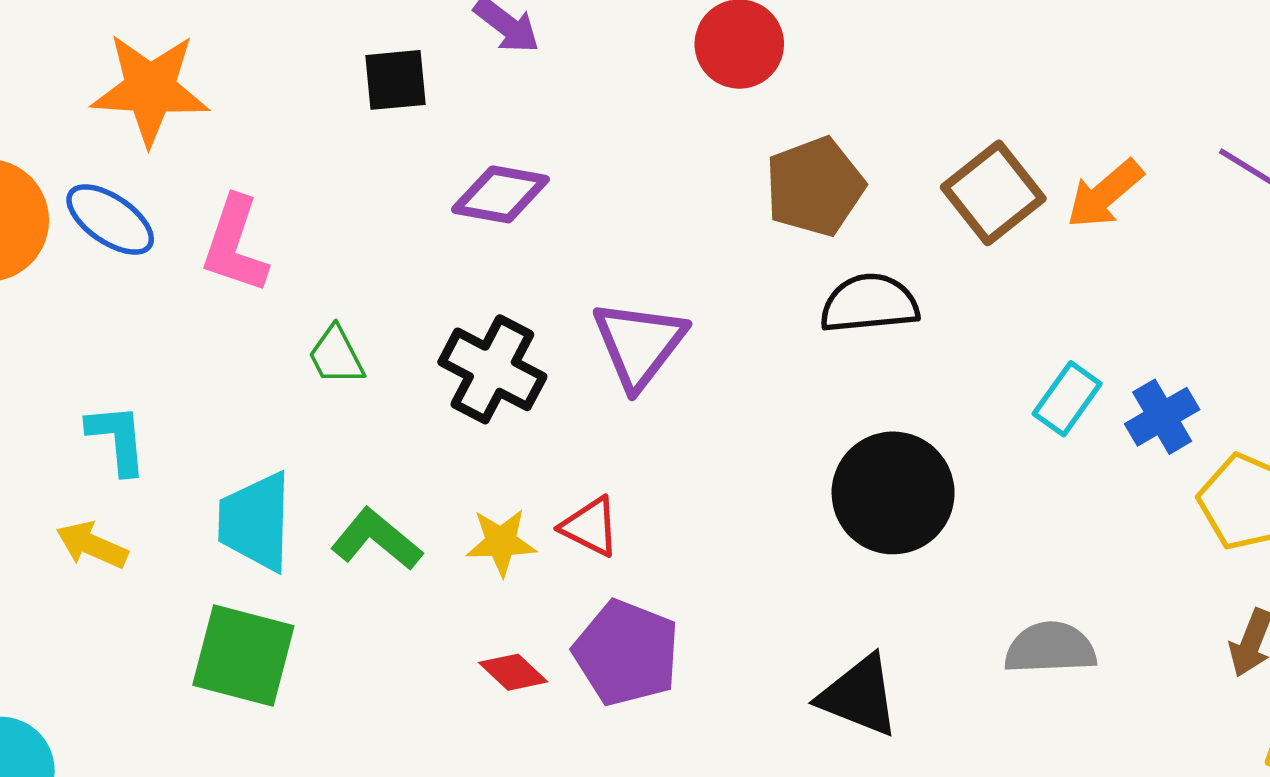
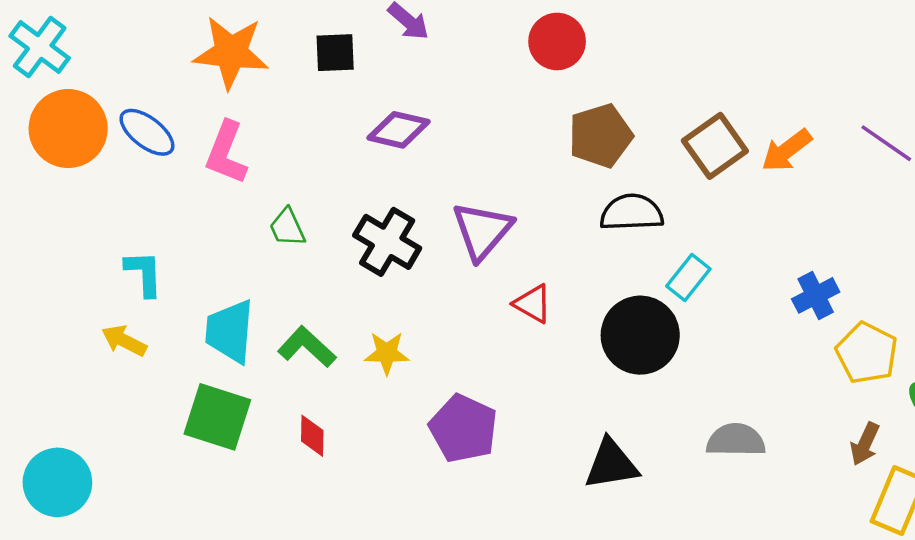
orange star: (150, 89) -> (231, 52), moved
cyan rectangle: (1067, 399) -> (688, 278), moved
red triangle: (590, 527) -> (533, 304), moved
red diamond: (513, 672) -> (312, 436), moved, turned 45
black triangle: (859, 696) -> (611, 464), turned -34

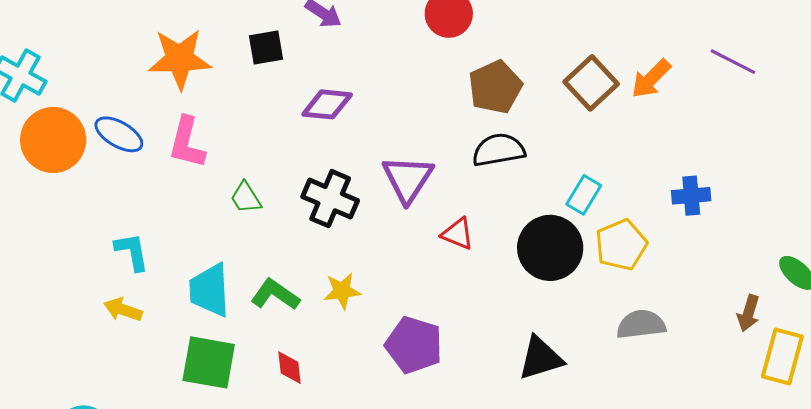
black semicircle: (632, 213) -> (499, 150), moved
blue cross: (816, 295) -> (691, 196), turned 30
yellow pentagon: (867, 353) -> (621, 245), moved, turned 30

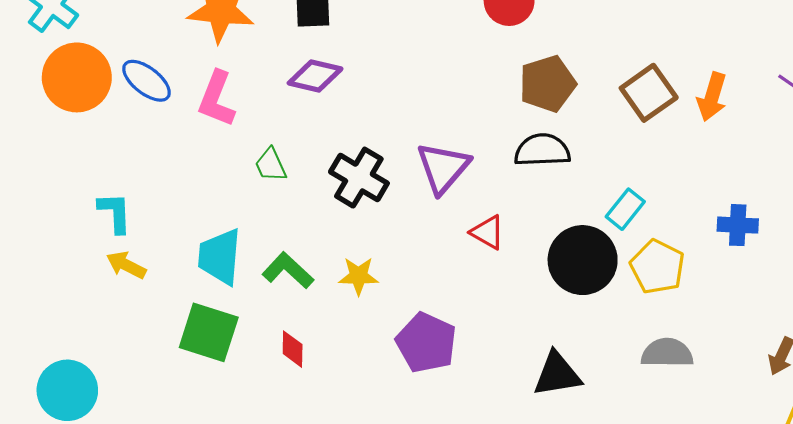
orange arrow: (651, 79) -> (712, 97), turned -36
purple diamond: (327, 104) -> (315, 76), moved
yellow pentagon: (621, 245) -> (657, 267), turned -30
cyan L-shape: (132, 252) -> (115, 213), moved

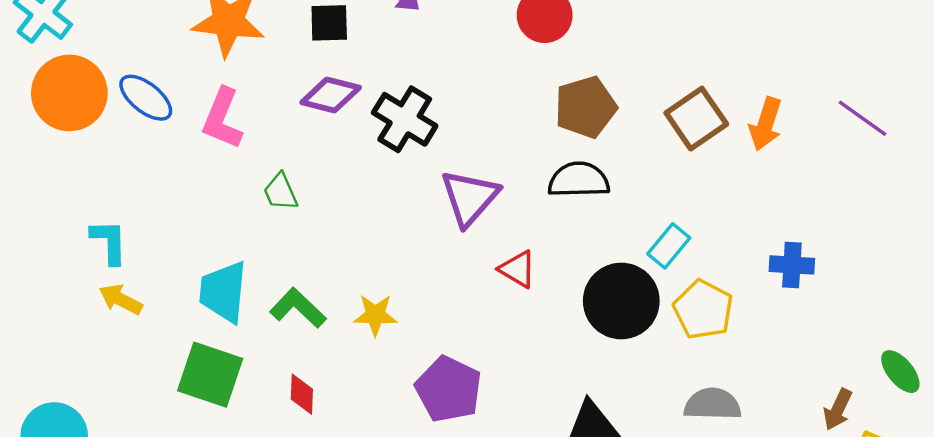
black cross: (359, 178) -> (405, 119), moved

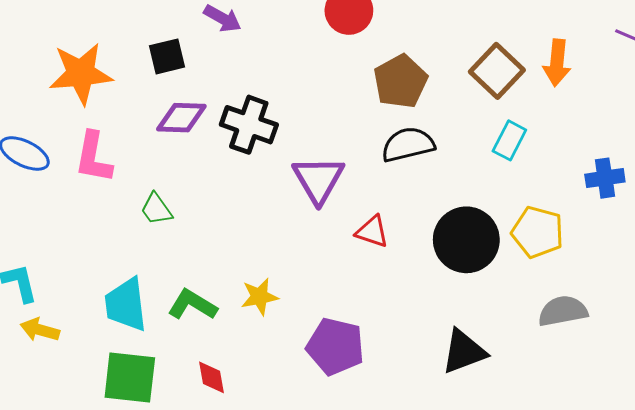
cyan rectangle: (669, 246) -> (509, 140), moved

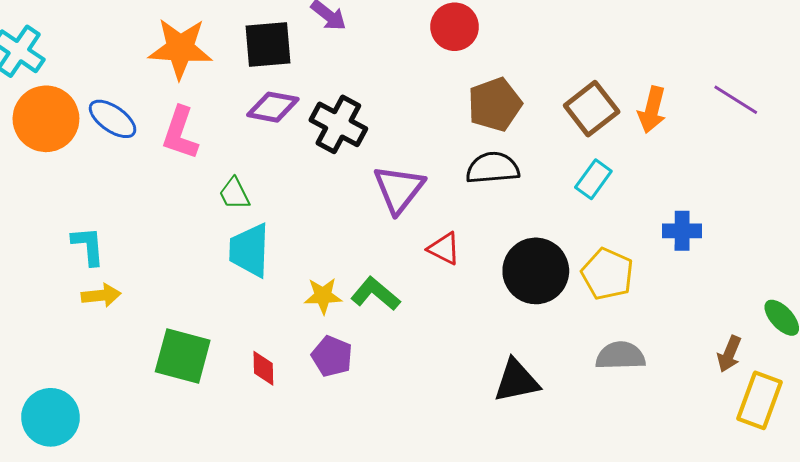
black square: (167, 56) -> (268, 45), size x1.4
cyan trapezoid: (126, 305) -> (249, 250), moved
green L-shape: (192, 305) -> (375, 294), moved
yellow arrow: (40, 330) -> (101, 295), turned 150
purple pentagon: (335, 346) -> (332, 356), moved, size x0.7

